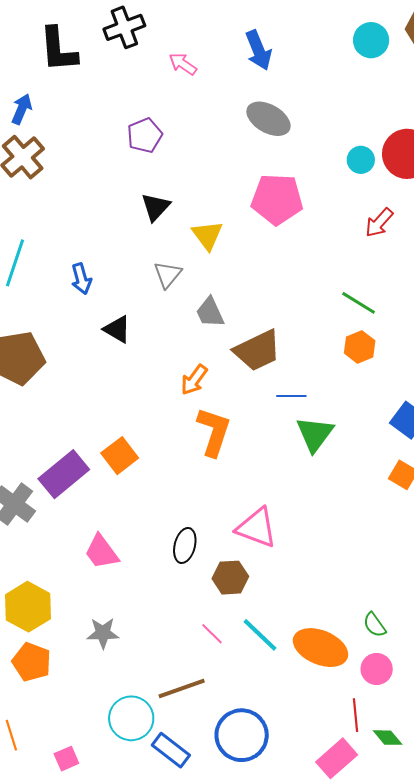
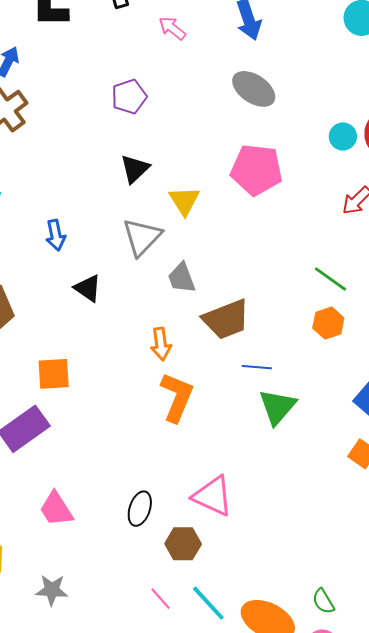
gray triangle: (168, 275) -> (142, 237), size x1.4
orange arrow: (194, 380) -> (161, 344), turned -48
orange square: (120, 456) -> (54, 374), moved, turned 30

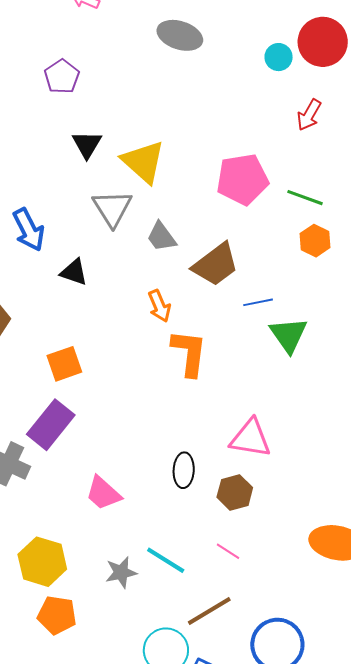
pink pentagon: (256, 170) -> (242, 179), moved
yellow triangle: (184, 201) -> (143, 162), size x1.4
blue arrow: (56, 235) -> (29, 230), size x1.4
cyan line: (208, 603) -> (166, 560), moved

